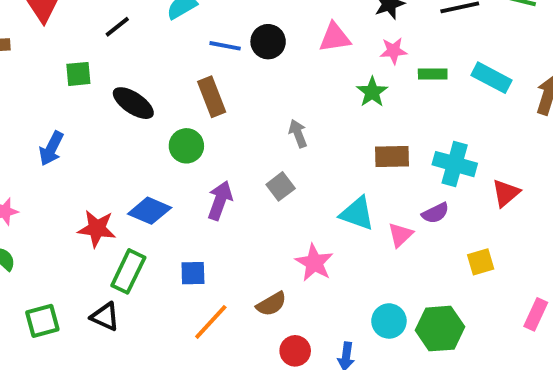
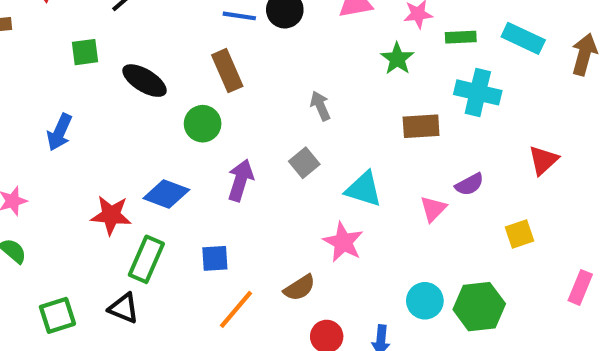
cyan cross: (455, 164) -> (478, 92), moved
cyan triangle: (357, 213) -> (364, 189), moved

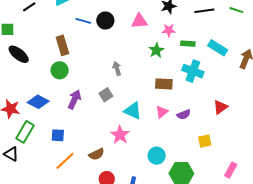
brown rectangle: (227, 71) -> (62, 45), moved
black ellipse: (144, 81) -> (19, 54), moved
pink triangle: (433, 209) -> (162, 112), moved
cyan circle: (425, 301) -> (157, 156), moved

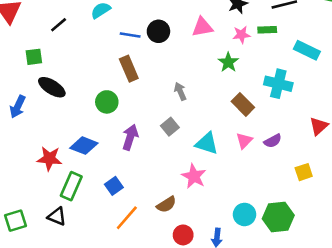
green rectangle: (188, 44) -> (267, 30), moved
brown rectangle: (62, 45) -> (129, 69), moved
brown rectangle: (164, 84) -> (243, 104), turned 48
blue square: (58, 135) -> (114, 186), turned -32
cyan circle: (157, 156) -> (244, 214), moved

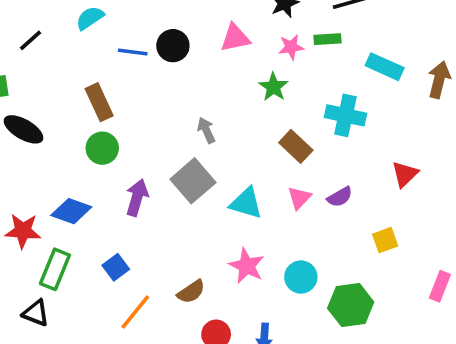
brown rectangle: (129, 69) -> (99, 102), moved
gray square: (170, 127) -> (193, 181), size x1.6
pink star: (194, 176) -> (247, 266), moved
cyan circle: (244, 214) -> (301, 277), moved

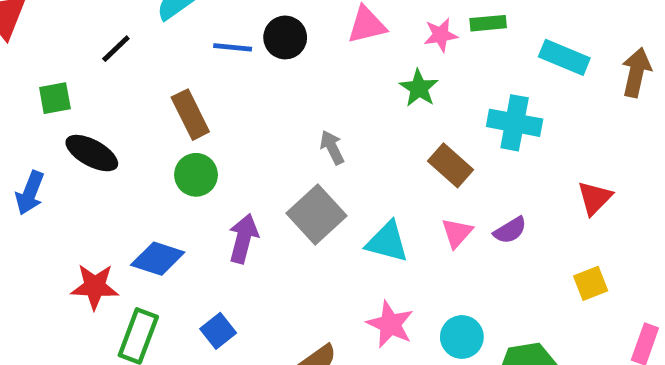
black line: (30, 40) -> (116, 49), moved
yellow square: (385, 240) -> (591, 283), moved

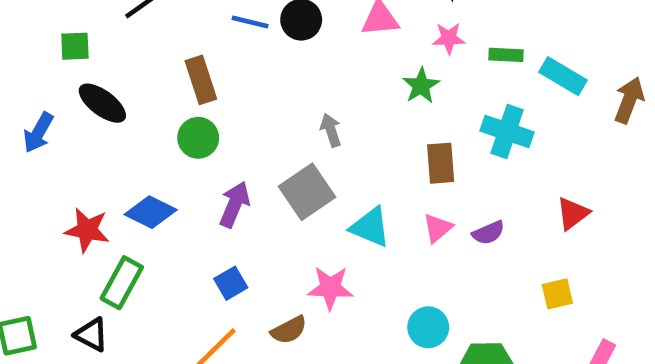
green rectangle: (488, 23) -> (506, 55), moved
brown rectangle: (450, 165) -> (441, 163), turned 36
pink star: (390, 324) -> (330, 288), moved, turned -30
blue square: (218, 331) -> (231, 283), moved

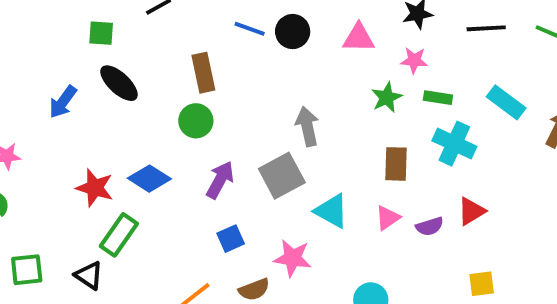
green rectangle: (506, 55) -> (438, 98), moved
gray arrow: (331, 130) -> (307, 126), size x1.4
red triangle: (573, 213) -> (471, 211), moved
blue square: (231, 283) -> (231, 239), moved

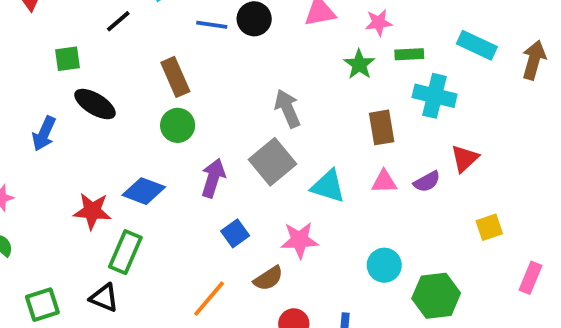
pink triangle: (388, 218) -> (384, 182), turned 44

